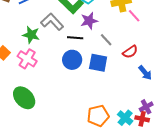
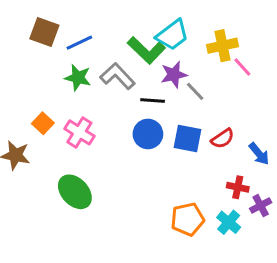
green star: (31, 35) -> (78, 78), moved
gray line: (106, 40) -> (195, 91), moved
red semicircle: (130, 52) -> (223, 139), moved
red cross: (142, 119) -> (238, 187), moved

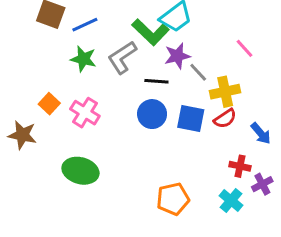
yellow cross: (223, 46) -> (225, 92), moved
gray L-shape: (117, 76) -> (122, 57), turned -80
green ellipse: (75, 192) -> (80, 171), turned -32
orange pentagon: (188, 219) -> (173, 199), moved

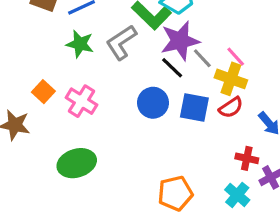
pink line: (244, 48) -> (236, 57), moved
purple star: (177, 56) -> (180, 41), size x1.4
black line: (156, 81) -> (172, 68), moved, turned 40
yellow cross: (225, 92) -> (231, 79), turned 32
green ellipse: (80, 171) -> (77, 163), turned -32

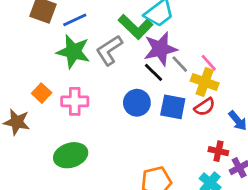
green star: (80, 44) -> (73, 52), size x1.4
pink cross: (81, 101) -> (75, 101), turned -32

